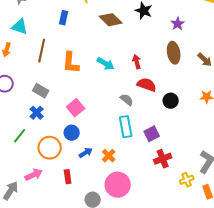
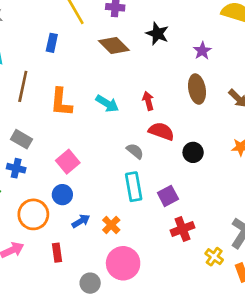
blue cross: (37, 113) -> (16, 168), turned -32
yellow cross: (187, 180) -> (214, 257), turned -32

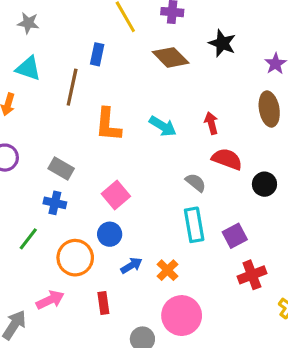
brown line: (23, 86) -> (72, 87), moved

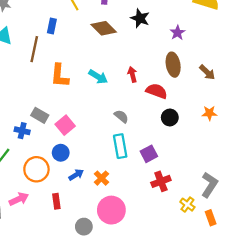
red semicircle: (227, 159) -> (157, 91), moved
gray rectangle: (61, 168) -> (40, 115), moved

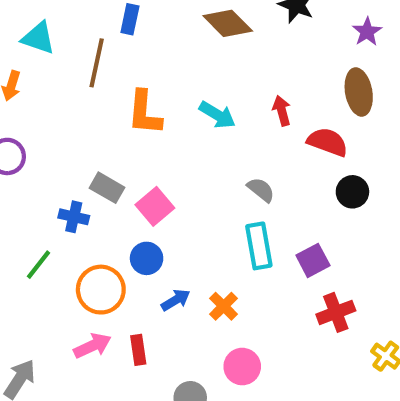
pink arrow: (19, 199) -> (92, 346), moved
pink circle: (111, 210) -> (242, 367), size x0.7

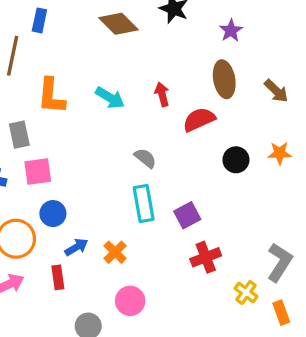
red semicircle: (327, 142) -> (199, 120), turned -44
gray rectangle: (107, 188) -> (19, 135), moved, turned 48
black circle: (352, 192) -> (236, 160), moved
pink square: (155, 206) -> (38, 172), moved, turned 32
red rectangle: (138, 350) -> (58, 277), moved

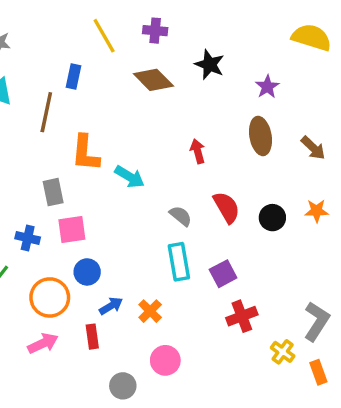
cyan arrow: (110, 98) -> (130, 177), moved
red semicircle: (199, 120) -> (227, 207), moved, turned 84

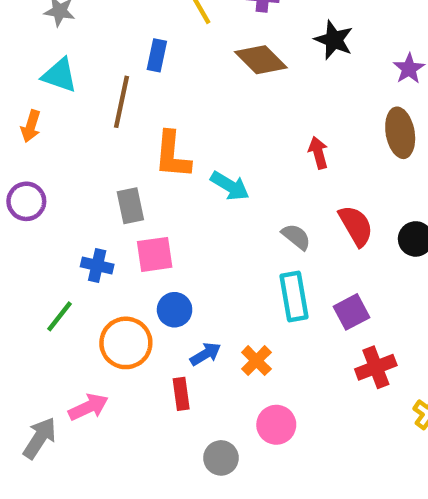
pink arrow: (43, 343) -> (88, 407), moved

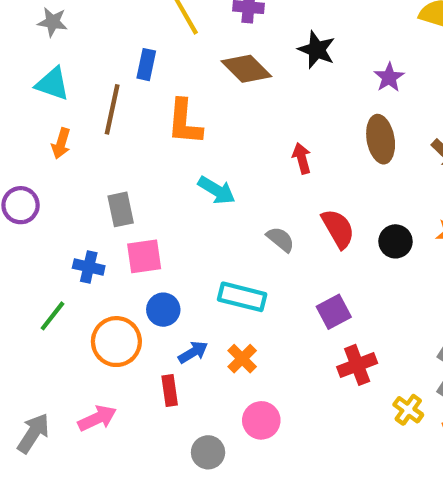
orange arrow: (31, 126) -> (61, 143), moved
orange L-shape: (172, 155) -> (185, 122), moved
cyan rectangle: (294, 296) -> (242, 297), moved, turned -66
pink arrow: (88, 407) -> (97, 418), moved

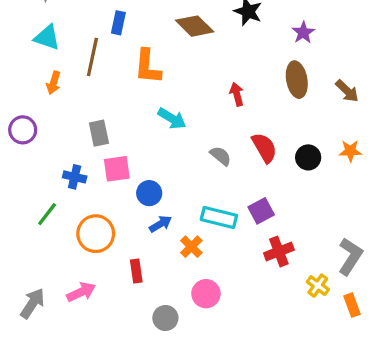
cyan rectangle: (242, 297) -> (219, 217), moved
blue circle: (163, 310) -> (149, 193), moved
blue arrow: (193, 352) -> (161, 224), moved

